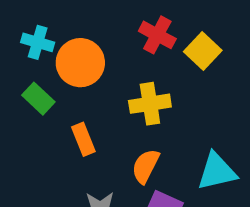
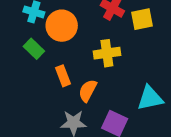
yellow square: (203, 51) -> (142, 19), turned 35
orange semicircle: (146, 166) -> (88, 91), moved

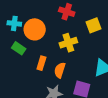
yellow square: (142, 19) -> (93, 25), moved
orange rectangle: (63, 76) -> (41, 63), turned 48

